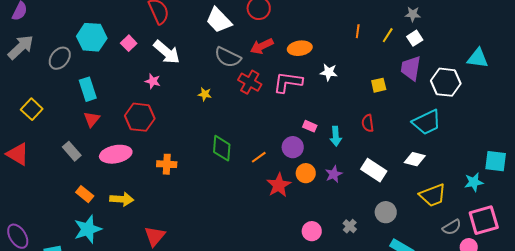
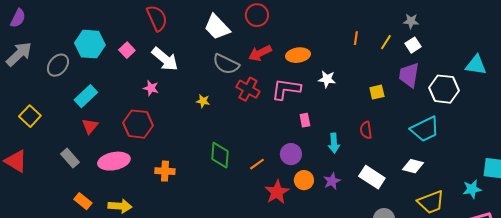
cyan rectangle: (88, 89) -> (86, 96), turned 65
pink rectangle: (310, 126) -> (305, 120), moved, turned 56

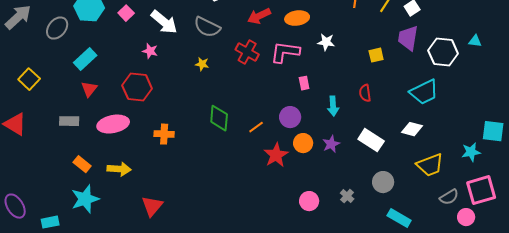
gray semicircle: (226, 64) -> (207, 27), moved
cyan triangle: (476, 65) -> (475, 41), moved, size x0.6
gray rectangle: (70, 158) -> (69, 121), turned -48

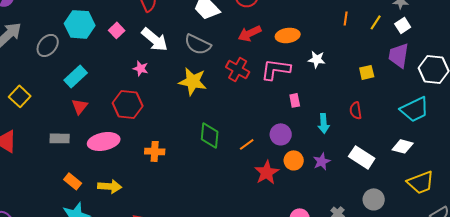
yellow star: (202, 64) -> (193, 81), size x2.0

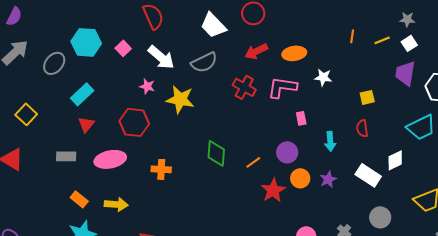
yellow line: (376, 22) -> (382, 40), turned 35
gray semicircle: (198, 44) -> (204, 62), turned -52
yellow square: (367, 72) -> (367, 97), moved
yellow star: (193, 81) -> (180, 99), moved
white diamond: (403, 146) -> (395, 160), moved, turned -40

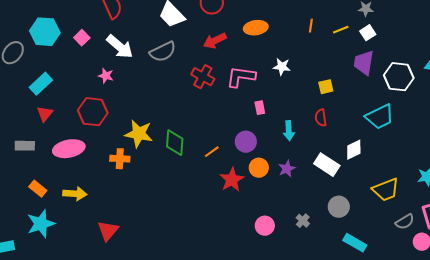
orange ellipse: (294, 53) -> (256, 28), moved
yellow star: (180, 99) -> (139, 134), moved

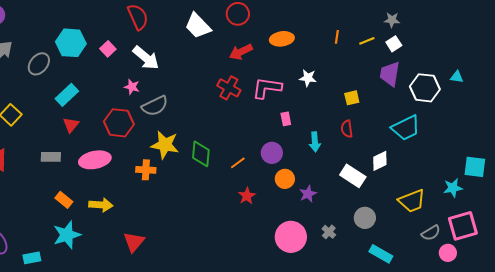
gray semicircle: (163, 52) -> (155, 106), moved
purple star: (287, 169) -> (308, 194), moved
red star: (232, 180) -> (247, 196), moved, size x0.7
pink circle: (265, 226) -> (291, 237), size x1.6

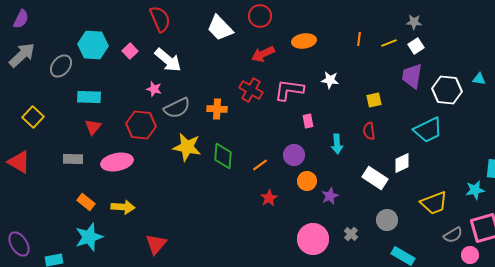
cyan rectangle: (67, 95) -> (89, 97), turned 45
orange cross: (146, 170) -> (217, 109), moved

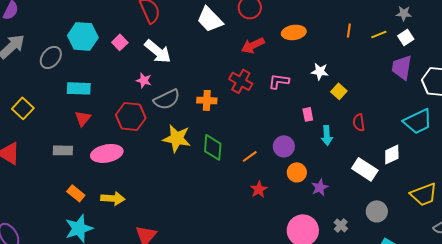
pink L-shape: (289, 90) -> (279, 81), size x0.7
yellow square: (374, 100) -> (339, 91), moved, turned -35
pink rectangle: (308, 121) -> (308, 114), moved

